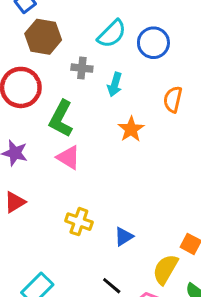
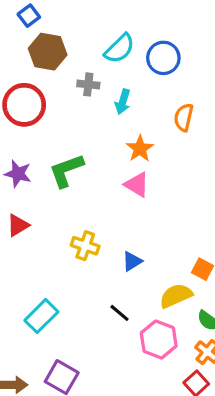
green L-shape: (61, 119) -> (66, 171), moved, turned 42
pink triangle: (68, 158) -> (137, 185), moved
yellow semicircle: (165, 269) -> (176, 296), turned 36

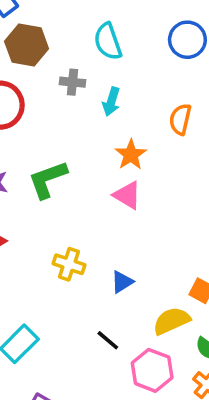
cyan semicircle: (120, 49) -> (108, 41), turned 116
blue circle: (163, 58) -> (187, 40), moved

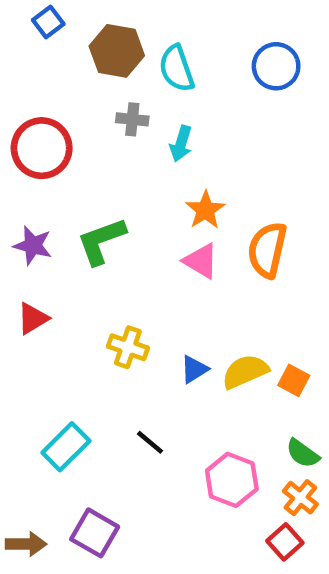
brown hexagon: (27, 45) -> (117, 51), moved
orange semicircle: (180, 119) -> (267, 250), moved, size x1.4
yellow semicircle: (172, 321) -> (245, 372), moved
black line: (108, 340) -> (150, 442), moved

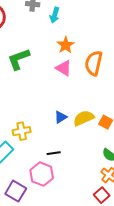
yellow cross: (128, 347) -> (22, 131), moved, turned -30
black line: (150, 442) -> (54, 153), moved, turned -48
pink hexagon: (232, 480) -> (42, 174), moved

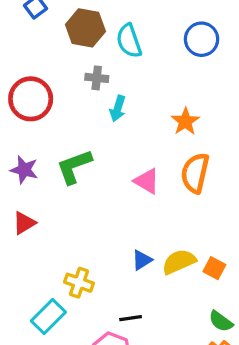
cyan arrow: (55, 15) -> (118, 109), moved
orange star: (66, 45) -> (185, 121), moved
yellow cross: (22, 131) -> (79, 283), turned 30

